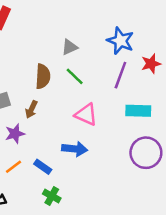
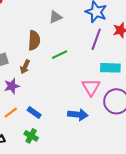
green line: (75, 76) -> (60, 55), moved, turned -70
pink triangle: (86, 115) -> (91, 87), moved, turned 36
blue arrow: (75, 149) -> (78, 115), moved
green cross: (52, 196) -> (31, 136), moved

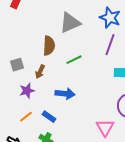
gray triangle: (55, 17) -> (70, 23), size x1.6
pink triangle: (91, 87) -> (105, 128), moved
blue arrow: (78, 115) -> (65, 94), moved

